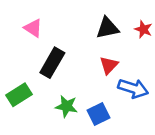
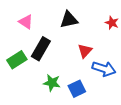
black triangle: (107, 28) -> (69, 20), moved
green rectangle: (19, 95) -> (17, 60), moved

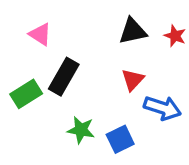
black triangle: (69, 20) -> (133, 31), moved

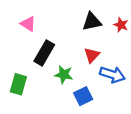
green rectangle: (26, 94) -> (18, 84), moved, turned -42
green star: (81, 130) -> (64, 75), moved

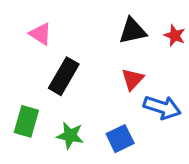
green star: (64, 75) -> (70, 135), moved

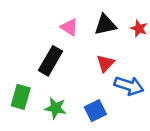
pink triangle: (40, 34) -> (69, 27), moved

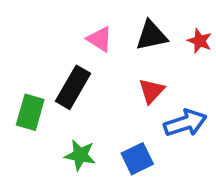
blue arrow: (129, 86) -> (185, 123), turned -36
green rectangle: (21, 97) -> (30, 112), moved

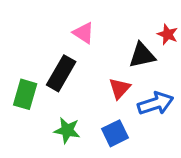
black triangle: (151, 36) -> (142, 55), moved
red triangle: (151, 91) -> (120, 88), moved

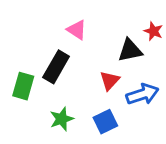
green star: (67, 130) -> (62, 119), turned -30

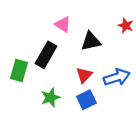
black triangle: (130, 50) -> (91, 41), moved
red triangle: (110, 81) -> (84, 75), moved

